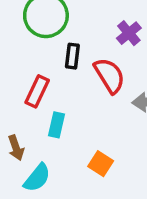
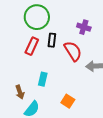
purple cross: (129, 33) -> (84, 27), turned -32
red rectangle: (37, 91) -> (32, 46), moved

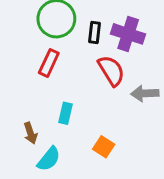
purple cross: (84, 27) -> (128, 34), size x1.5
black rectangle: (52, 40) -> (94, 32), moved

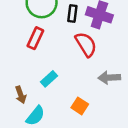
gray arrow: (145, 93) -> (109, 78), moved
cyan rectangle: (66, 113) -> (49, 79), turned 35

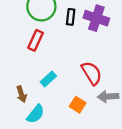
red semicircle: (86, 44) -> (92, 73), moved
gray arrow: (109, 78) -> (108, 96), moved

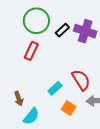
black rectangle: (71, 17) -> (62, 30), turned 40
cyan rectangle: (48, 79) -> (55, 88), moved

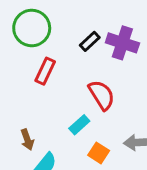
green circle: (36, 21) -> (32, 28), moved
red semicircle: (81, 80) -> (102, 95), moved

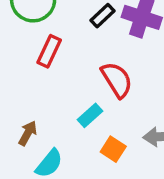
brown arrow: (27, 140) -> (28, 133), turned -132

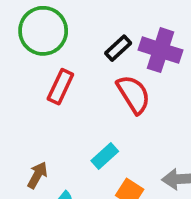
red semicircle: (117, 80) -> (134, 94), moved

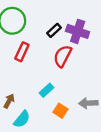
red semicircle: (134, 94) -> (63, 56), turned -120

